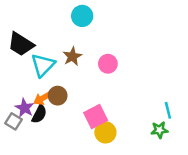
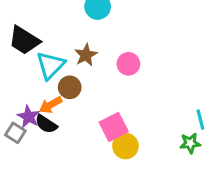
brown circle: (58, 96) -> (70, 87), moved
black semicircle: (39, 114) -> (46, 124), turned 96

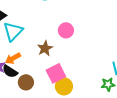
brown star: (86, 55) -> (45, 48), moved
brown circle: (70, 87) -> (26, 82), moved

